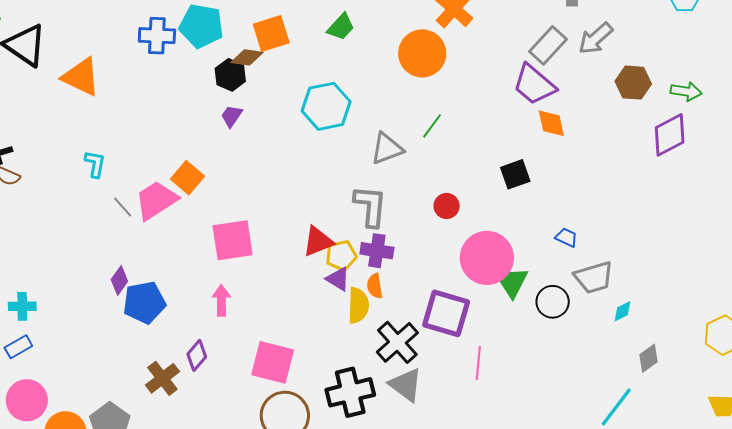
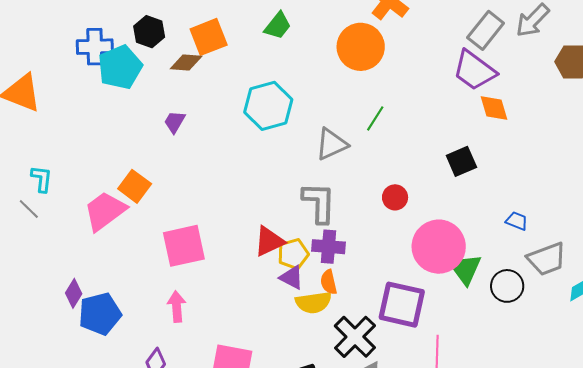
cyan pentagon: (201, 26) -> (120, 67), moved, turned -30
black hexagon: (230, 75) -> (149, 32), moved
gray line: (123, 207) -> (29, 209), moved
yellow semicircle: (358, 305) -> (313, 302), turned 84

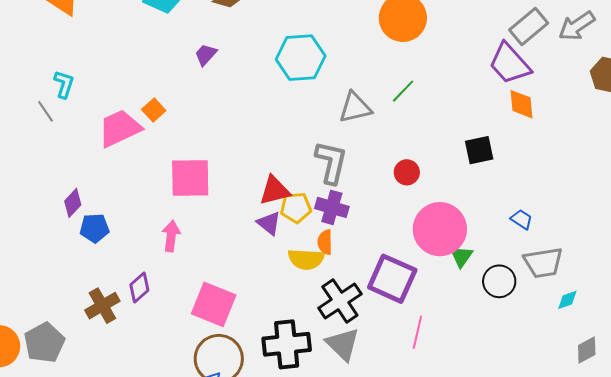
orange square: (135, 186) -> (154, 110), size x0.7
green triangle: (465, 269) -> (461, 256), size x0.7
purple triangle: (292, 277) -> (269, 223), moved
blue pentagon: (100, 314) -> (94, 228), size x0.7

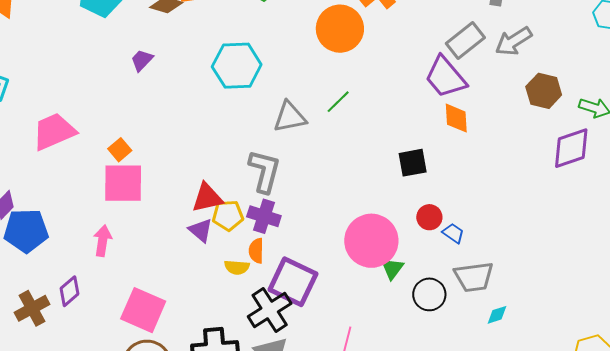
orange square: (154, 110) -> (120, 150), moved
red circle: (407, 172) -> (429, 217), moved
blue pentagon: (94, 228) -> (26, 231), size x1.5
yellow semicircle: (306, 259) -> (237, 267), size x0.7
purple square: (392, 279) -> (293, 282), moved

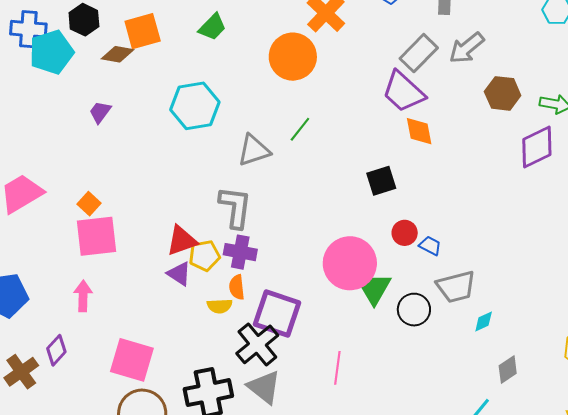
green triangle: (392, 268) -> (374, 288), size x1.5

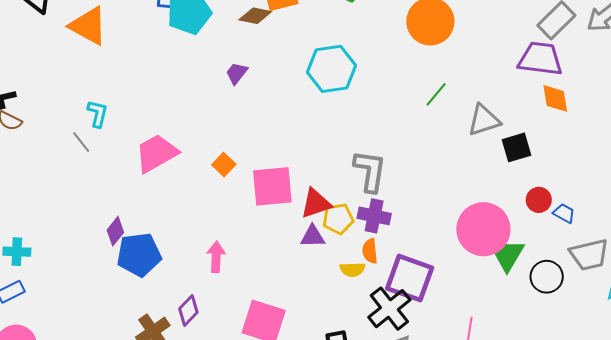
purple trapezoid: (403, 92) -> (540, 59), turned 144
gray triangle: (254, 150) -> (484, 120), moved
pink square: (96, 236) -> (272, 186), moved
purple triangle: (179, 274) -> (313, 236), turned -36

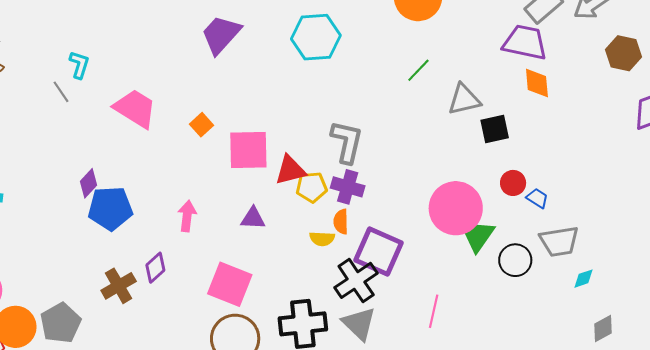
purple trapezoid: (237, 73) -> (221, 35), size x1.8
pink trapezoid: (157, 153) -> (135, 108), turned 57
purple triangle: (313, 236) -> (253, 218), moved

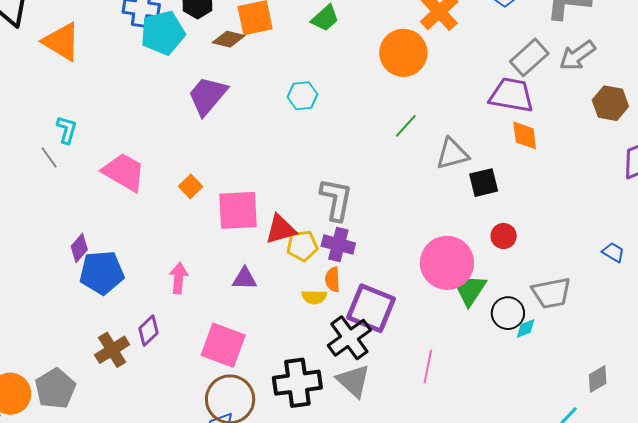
cyan hexagon: (316, 37) -> (302, 96), size x0.6
blue trapezoid: (537, 198) -> (613, 252), moved
cyan diamond: (583, 279) -> (526, 328), moved

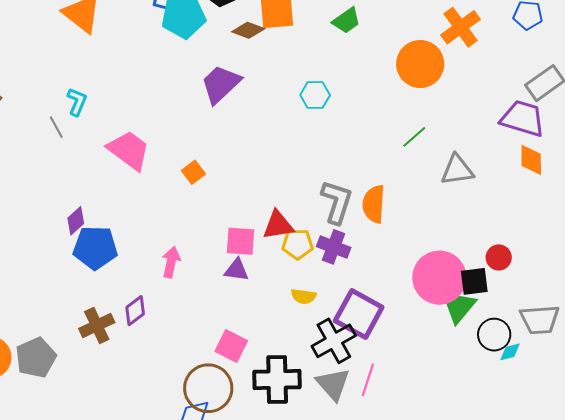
black square: (484, 183) -> (474, 281), moved
pink square: (238, 210) -> (240, 241), moved, size x0.7
orange semicircle: (333, 279) -> (374, 204), moved, size x1.5
pink square: (223, 345) -> (231, 346), moved, size x0.7
pink line: (428, 366) -> (368, 380), moved

